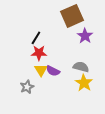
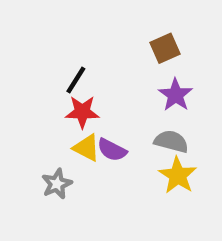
brown square: (72, 16) -> (165, 48), moved, size x0.6
purple star: (85, 36) -> (176, 95), moved
yellow triangle: (41, 70) -> (86, 148), turned -32

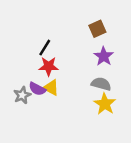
purple semicircle: (112, 150) -> (37, 89), moved
gray star: (57, 184) -> (22, 95), moved

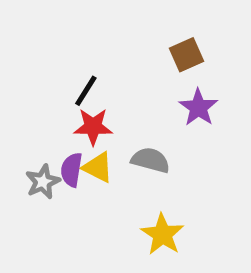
gray semicircle: (101, 84) -> (150, 160), moved
purple semicircle: (37, 89) -> (71, 170), turned 72
yellow star: (105, 104) -> (162, 234), moved

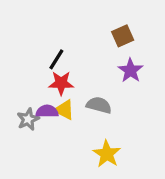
purple semicircle: (71, 170) -> (47, 111), turned 80

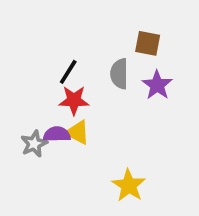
brown square: (123, 36) -> (148, 43), turned 35
gray semicircle: (99, 105) -> (119, 74), moved, turned -105

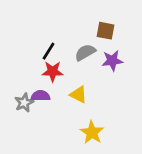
gray semicircle: (119, 74) -> (85, 52), turned 60
purple star: (157, 85) -> (112, 61), turned 30
yellow triangle: (78, 132) -> (78, 94), moved

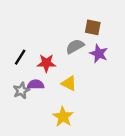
black line: (49, 51) -> (20, 57), moved
purple star: (112, 61) -> (99, 54), turned 30
yellow star: (92, 132) -> (63, 117), moved

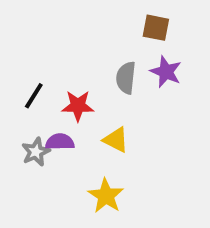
brown square: (93, 27) -> (156, 28), moved
gray semicircle: (75, 46) -> (126, 78), turned -54
purple star: (99, 54) -> (166, 72), moved

